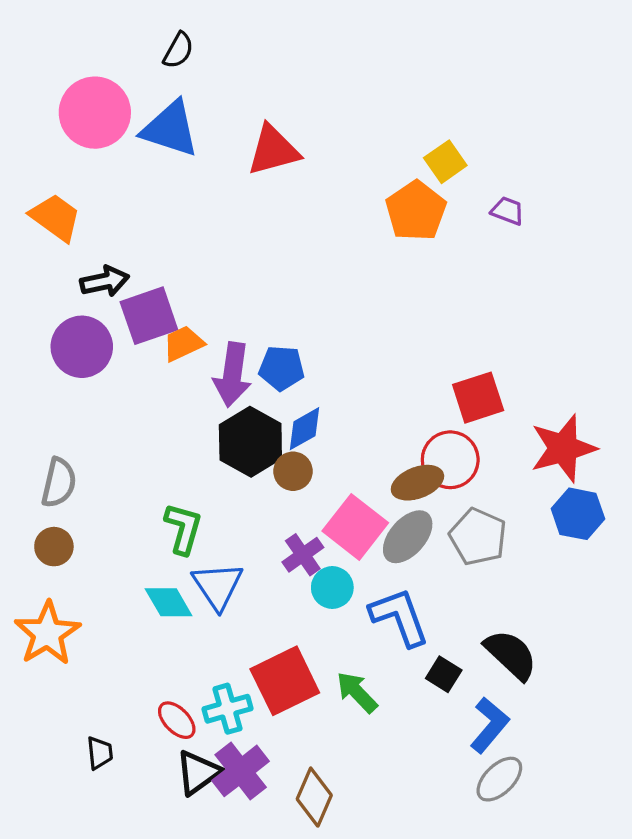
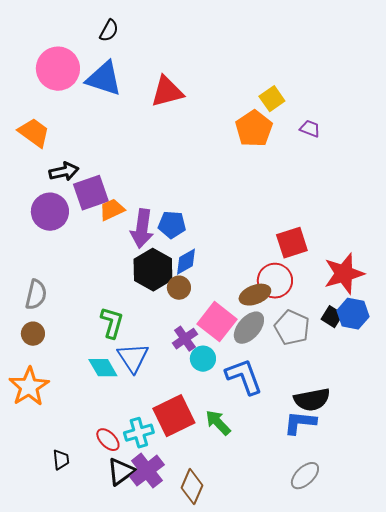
black semicircle: (511, 655) -> (312, 400), turned 126
black square: (444, 674) -> (332, 317), moved
blue L-shape: (490, 725) -> (300, 423), moved, turned -124

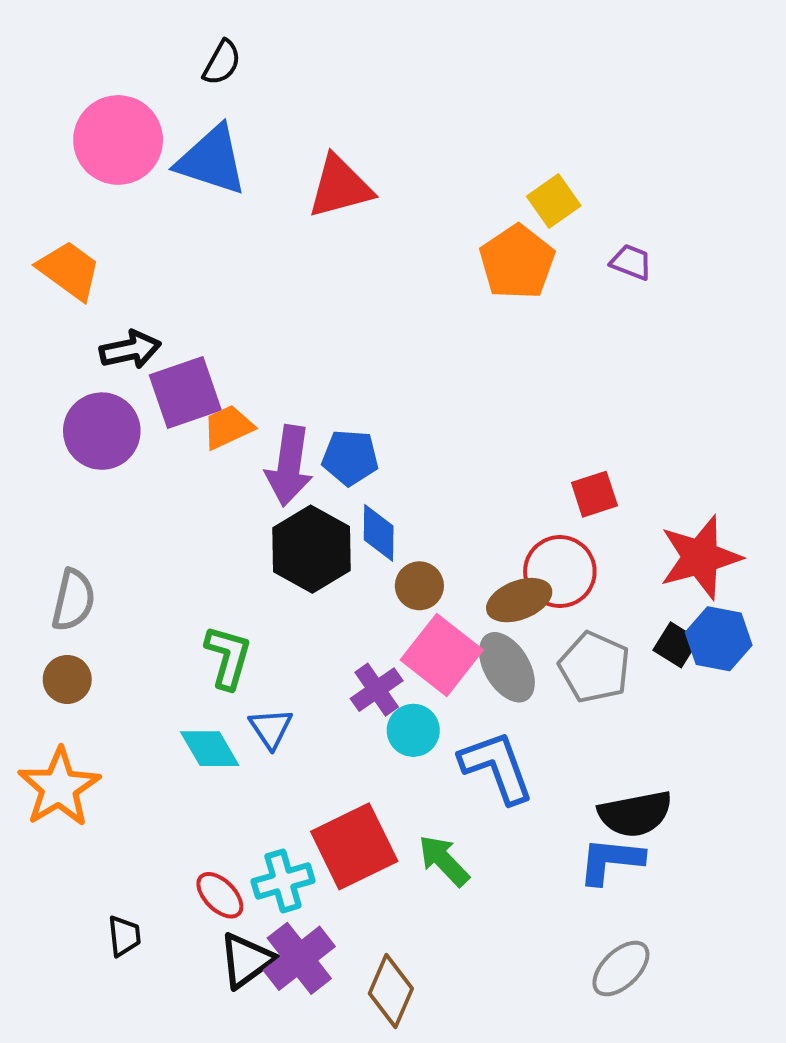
red square: (292, 243) -> (594, 494), size x0.7
blue diamond: (186, 262) -> (379, 533), turned -60
brown circle: (179, 288) -> (419, 586), moved
gray ellipse: (249, 328) -> (507, 667), turned -72
blue triangle: (133, 358) -> (271, 728), size x0.7

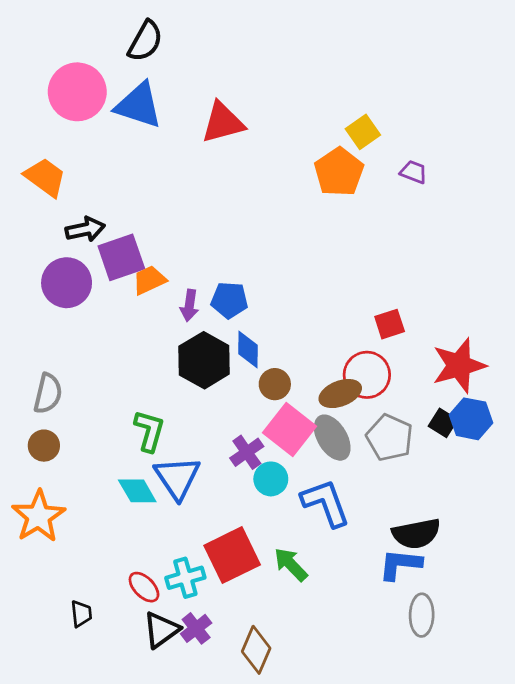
black semicircle: (222, 63) -> (145, 41), size x1.4
purple arrow: (289, 466) -> (189, 305), size x0.6
blue triangle: (271, 728) -> (177, 478), size x1.6
purple cross: (299, 958) -> (196, 628), size x0.7
gray ellipse: (621, 969) -> (422, 615), moved, turned -45

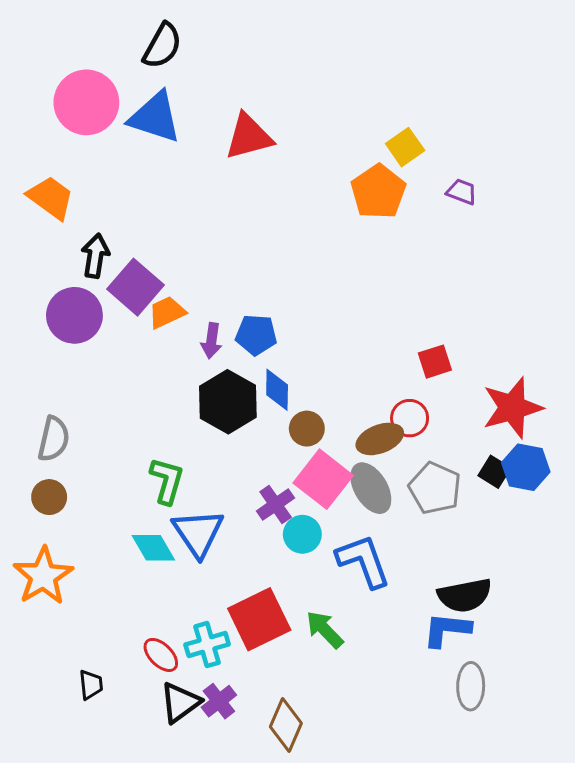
black arrow: (85, 229) -> (95, 256), turned -69
purple square: (121, 257) -> (136, 287), turned -30
red circle: (367, 375) -> (410, 418), size x0.7

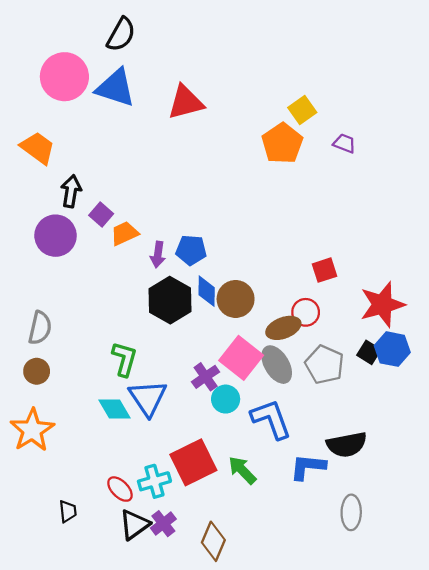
purple square: (136, 287) -> (101, 215), size x0.6
brown circle: (307, 429) -> (236, 299), moved, size x1.4
blue L-shape: (447, 630) -> (308, 467), moved

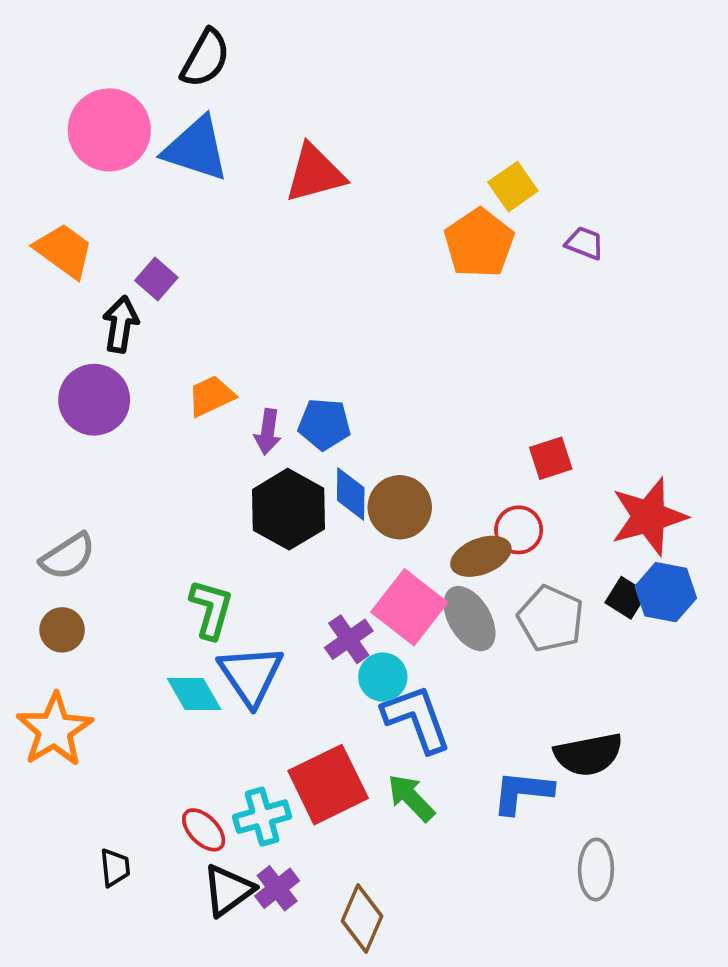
purple square: (101, 215) -> (156, 279), moved
gray semicircle: (40, 328) -> (68, 556), turned 44
blue L-shape: (271, 419) -> (417, 719), moved

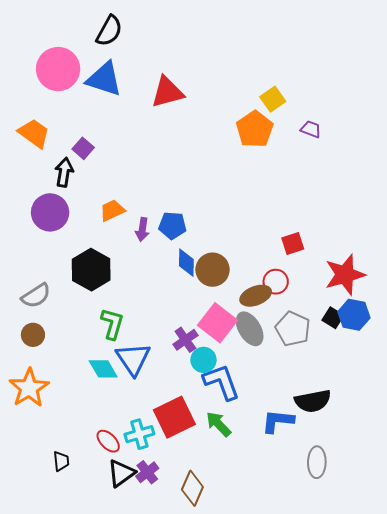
black hexagon: (288, 509) -> (91, 270), moved

